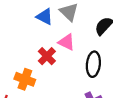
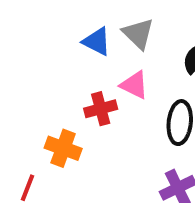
red cross: (47, 56) -> (101, 109), turned 30

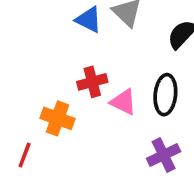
pink triangle: (134, 85) -> (123, 102), moved

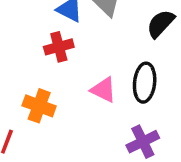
red cross: (92, 82) -> (59, 47), moved

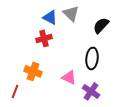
pink triangle: (103, 90) -> (69, 77), moved
purple cross: (143, 142) -> (91, 91), turned -30

